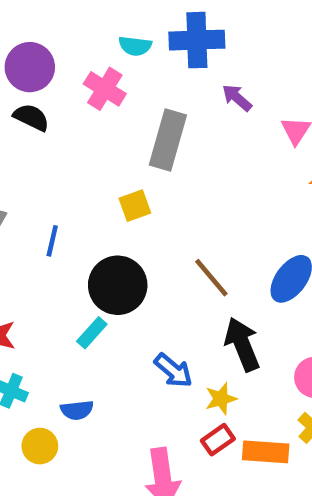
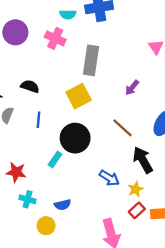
purple arrow: (237, 98) -> (132, 88), moved, turned -84
black semicircle: (31, 117) -> (30, 86), moved
yellow square: (135, 206) -> (79, 96), size x1.5
cyan rectangle: (92, 333) -> (55, 159), moved

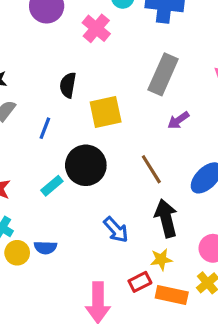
gray rectangle: (91, 60) -> (163, 74), moved
black semicircle: (30, 86) -> (68, 85), moved, turned -114
yellow star: (136, 189) -> (161, 259), moved
yellow circle: (46, 226) -> (17, 253), moved

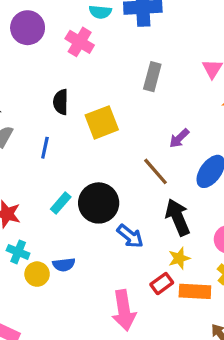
gray rectangle: (163, 74) -> (152, 77), size x0.7
purple arrow: (178, 120) -> (179, 138), moved
black circle: (86, 165) -> (99, 203), moved

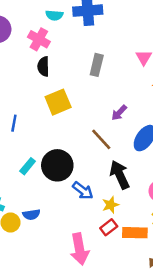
black semicircle: (61, 102) -> (43, 66), moved
yellow star: (179, 258) -> (111, 205), moved

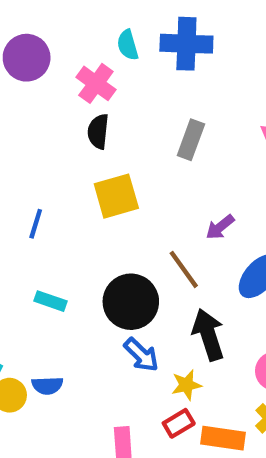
cyan semicircle: (54, 15) -> (128, 45), turned 63
black circle: (57, 165) -> (131, 302), moved
cyan rectangle: (28, 166) -> (50, 301), turned 63

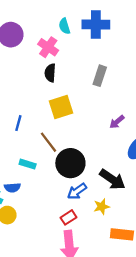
brown line: (184, 269) -> (49, 142), moved
black arrow: (208, 335) -> (112, 179), turned 144
blue arrow: (141, 355) -> (77, 191), turned 102
blue semicircle: (47, 386) -> (12, 188), moved
red rectangle: (179, 423) -> (68, 217), moved

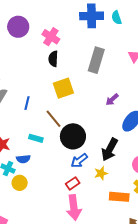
cyan semicircle: (64, 26) -> (117, 18), moved
gray rectangle: (100, 76) -> (96, 60), size x1.4
black arrow: (112, 179) -> (110, 150), turned 85

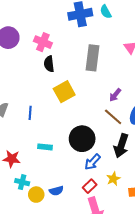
brown line: (53, 119) -> (113, 117), moved
blue semicircle: (23, 159) -> (56, 191), moved
yellow star: (101, 173) -> (113, 179), moved

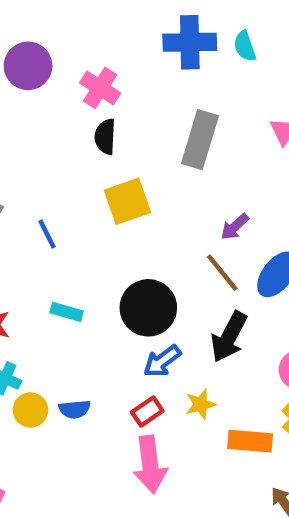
blue line: (30, 113) -> (47, 234), turned -40

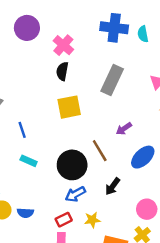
blue line: (47, 234) -> (22, 130), moved
brown line: (222, 273) -> (100, 151), moved
black arrow: (229, 337) -> (113, 186), size x0.7

